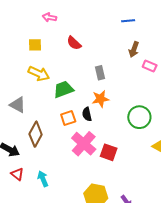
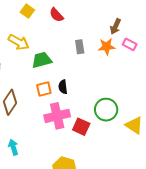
yellow square: (35, 45) -> (27, 11), moved, turned 32
orange star: (100, 99) -> (107, 47), moved
green circle: (139, 117) -> (106, 110), moved
pink cross: (84, 144) -> (57, 116), turned 30

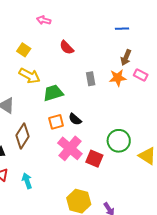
yellow square: (27, 11) -> (24, 50), moved
black semicircle: (63, 87) -> (75, 119), turned -40
pink cross: (57, 116) -> (70, 148), turned -35

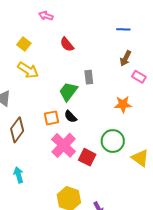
orange star: (118, 78) -> (123, 104), moved
green trapezoid: (53, 93) -> (68, 92), moved, turned -40

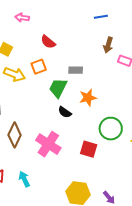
gray rectangle: (89, 77) -> (76, 70), turned -72
orange star: (123, 104) -> (88, 98), moved
orange square: (51, 118) -> (39, 67), moved
pink cross: (64, 145) -> (48, 144), moved

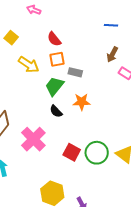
orange square: (39, 67) -> (57, 59), moved
yellow arrow: (15, 74) -> (29, 65), moved
green circle: (111, 129) -> (97, 153), moved

